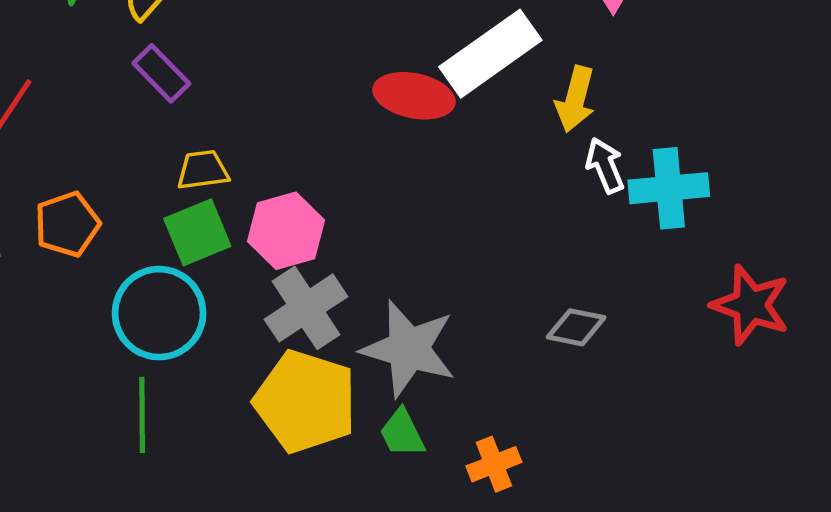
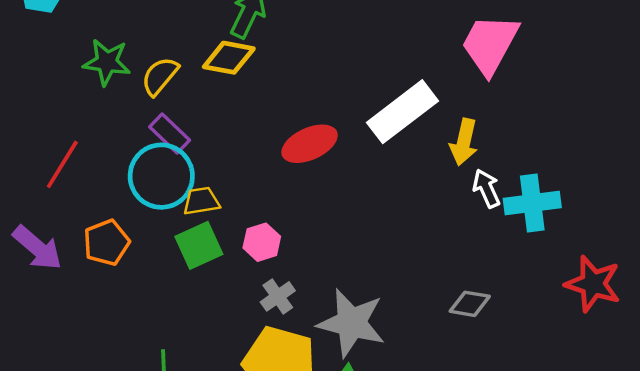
red ellipse: (414, 96) -> (310, 144), moved, turned -34
pink hexagon: (286, 231) -> (262, 242), size x0.7
gray cross: (306, 308) -> (278, 296), size x0.6
cyan circle: (159, 313) -> (161, 176), moved

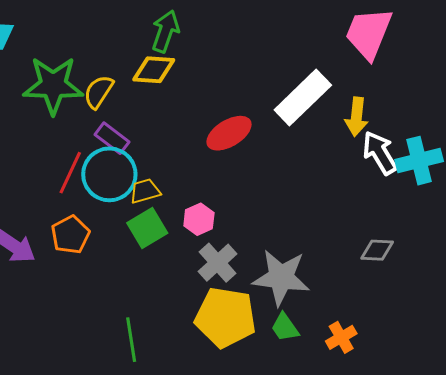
green star: (107, 62) -> (53, 85), size x1.5
red line: (62, 164) -> (70, 173), moved
white arrow: (486, 188) -> (380, 153), size x1.4
gray cross: (278, 296) -> (218, 263), size x1.4

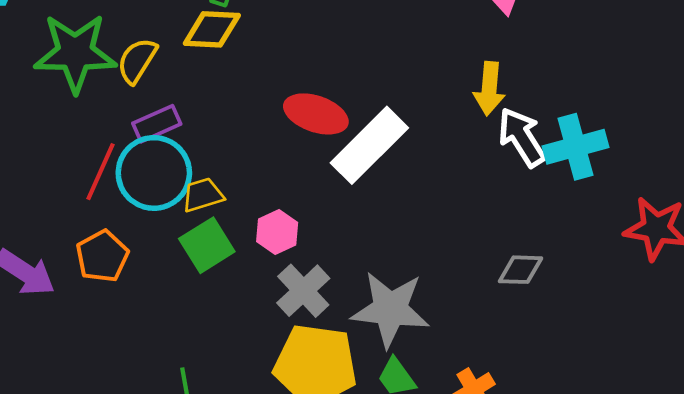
white rectangle: (303, 98) -> (369, 145), moved
red ellipse: (229, 133) -> (316, 114), turned 51
purple rectangle: (112, 138) -> (157, 124), turned -60

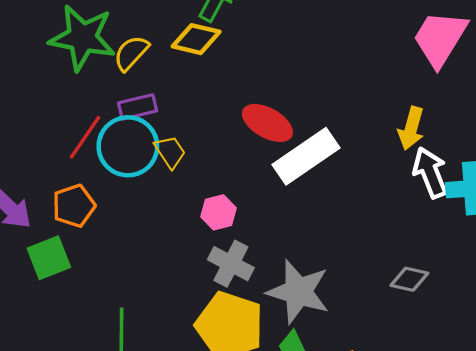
yellow trapezoid: (203, 195) -> (170, 152), moved, turned 63
green square: (207, 245) -> (49, 258), moved
gray cross: (303, 291) -> (231, 264), turned -30

